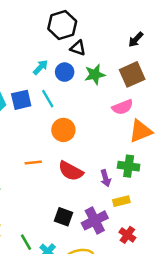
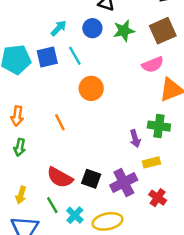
cyan arrow: (40, 67) -> (59, 28), moved
orange line: (33, 163) -> (60, 122), turned 70
red semicircle: (71, 171) -> (60, 177), moved

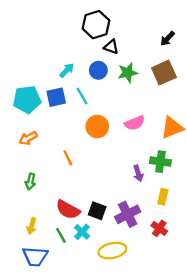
pink semicircle: (153, 65) -> (135, 123), moved
orange arrow: (17, 116) -> (28, 138), moved, turned 54
yellow rectangle: (151, 162) -> (163, 197), moved, turned -63
cyan cross: (75, 215) -> (82, 232), moved

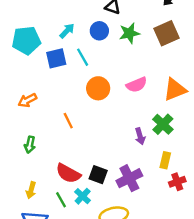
cyan pentagon: (27, 100) -> (26, 40), moved
green cross: (160, 162) -> (163, 124), turned 36
red cross: (159, 228) -> (177, 182), moved, turned 35

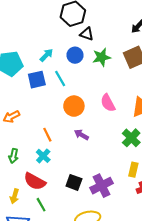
pink semicircle: (137, 85) -> (108, 103), turned 84
purple arrow: (140, 136) -> (81, 135), moved, turned 136
red semicircle: (68, 173) -> (35, 181), moved
cyan cross: (83, 196) -> (43, 156), moved

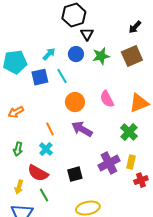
black triangle: (87, 34) -> (87, 34), turned 40
purple arrow: (81, 135) -> (82, 129), size x1.5
black square: (74, 182) -> (75, 174), turned -35
purple cross: (102, 186) -> (109, 163), moved

